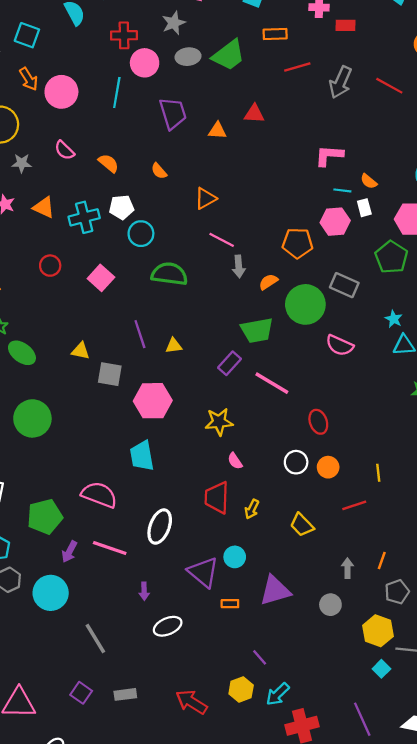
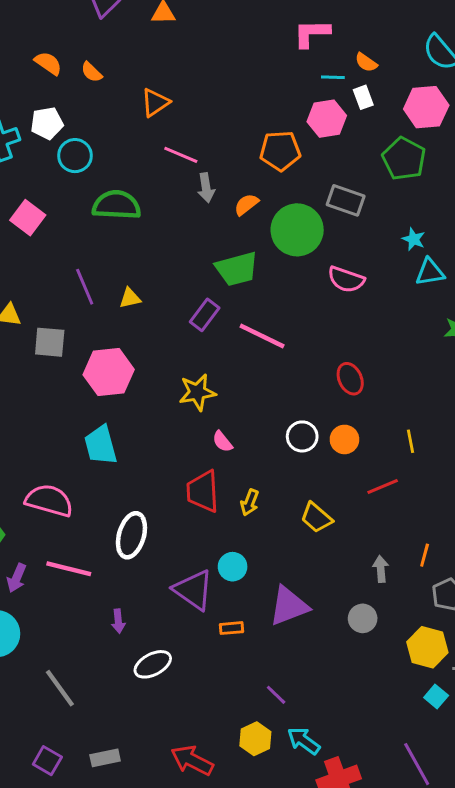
orange semicircle: (109, 163) -> (48, 63), moved
red ellipse: (318, 422) -> (350, 379), moved
cyan arrow: (278, 694) -> (304, 741), turned 85

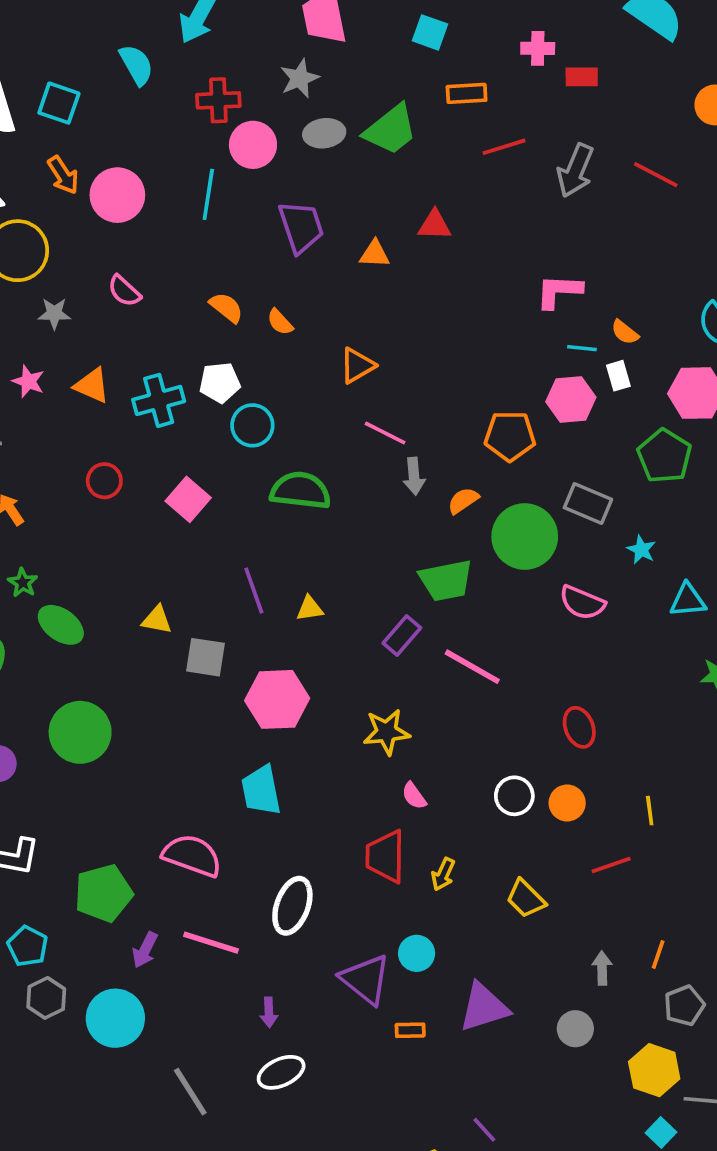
cyan star: (414, 239) -> (641, 550), moved
white ellipse: (153, 664) -> (281, 1072), moved
purple line: (276, 695) -> (484, 1130), moved

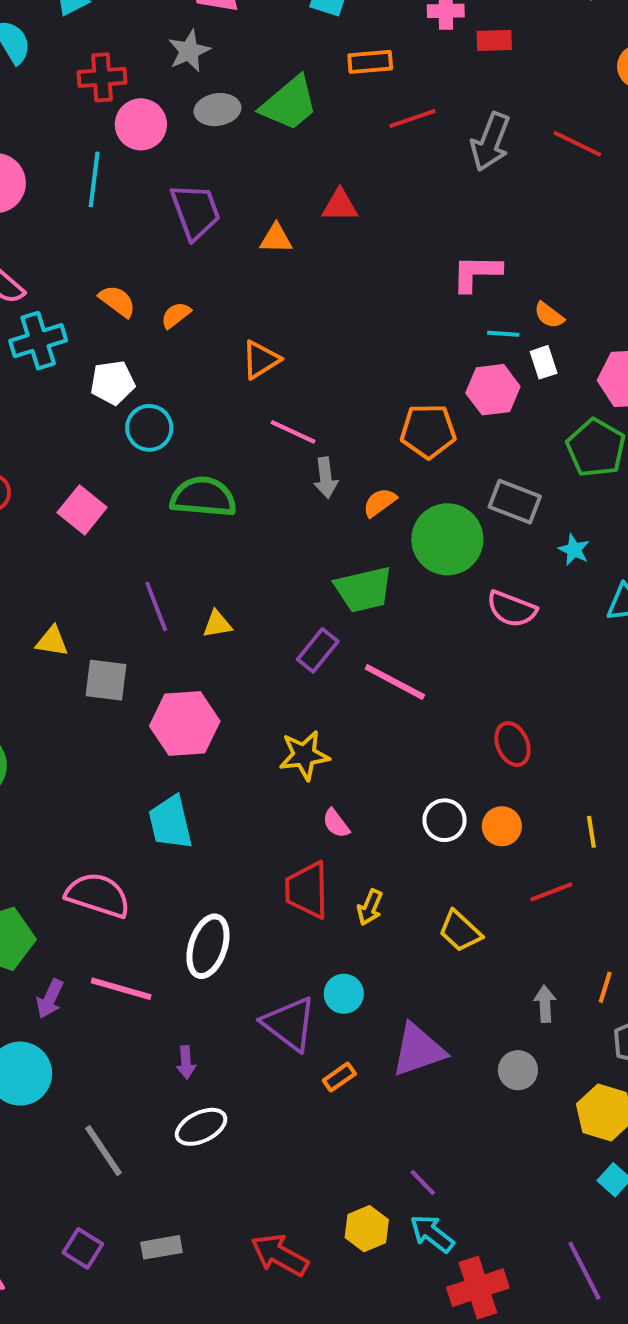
orange semicircle: (280, 322) -> (176, 315), turned 96
cyan cross: (159, 400) -> (38, 341), moved
orange rectangle: (410, 1030) -> (339, 1077), turned -32

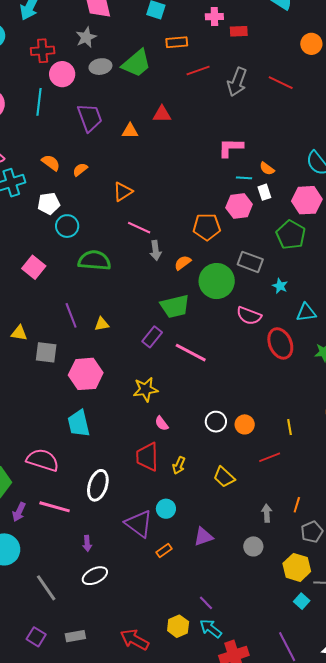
red ellipse: (512, 744) -> (280, 343), moved, size x1.4
purple triangle: (418, 1050) -> (203, 537), size x0.7

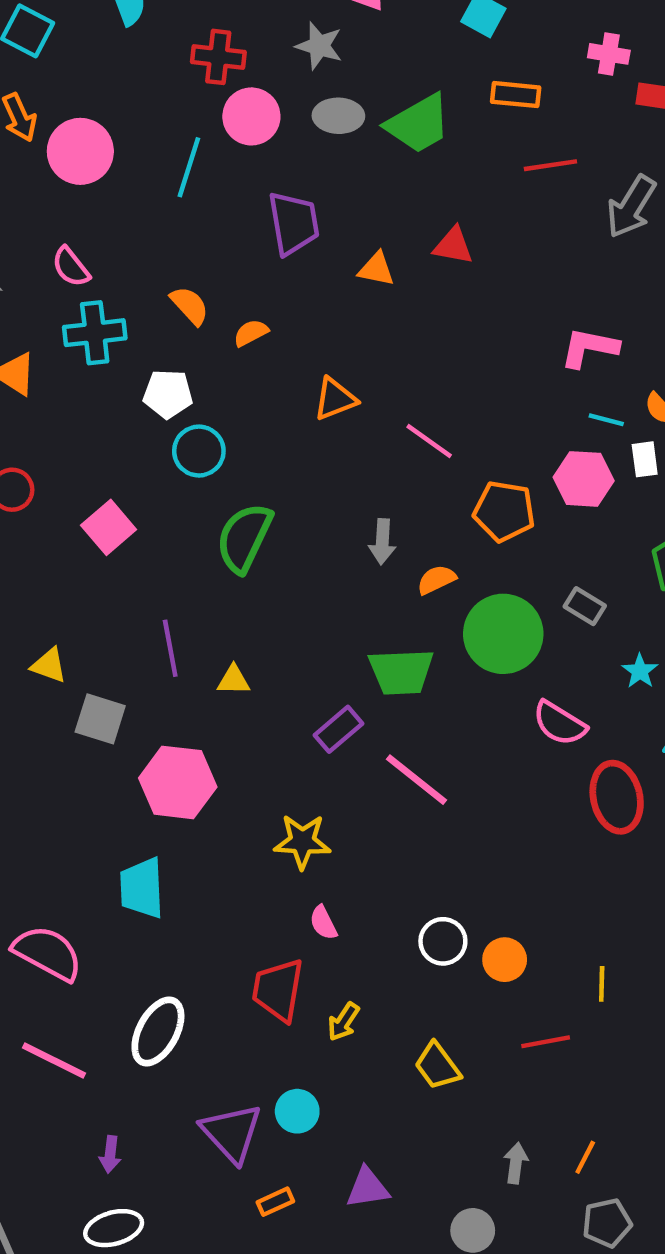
gray star: (86, 37) -> (319, 46), turned 30
pink line: (139, 228) -> (429, 441), moved
green semicircle: (94, 260) -> (244, 538), turned -80
gray rectangle: (250, 262) -> (585, 606), size x0.7

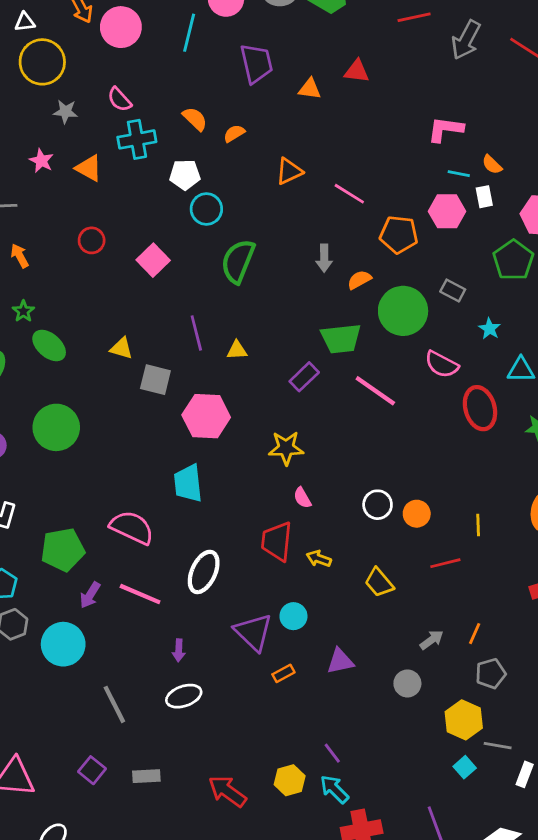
pink line: (417, 780) -> (375, 391), moved
yellow arrow: (344, 1022) -> (319, 559), turned 80
gray arrow: (516, 1163) -> (432, 640), turned 50

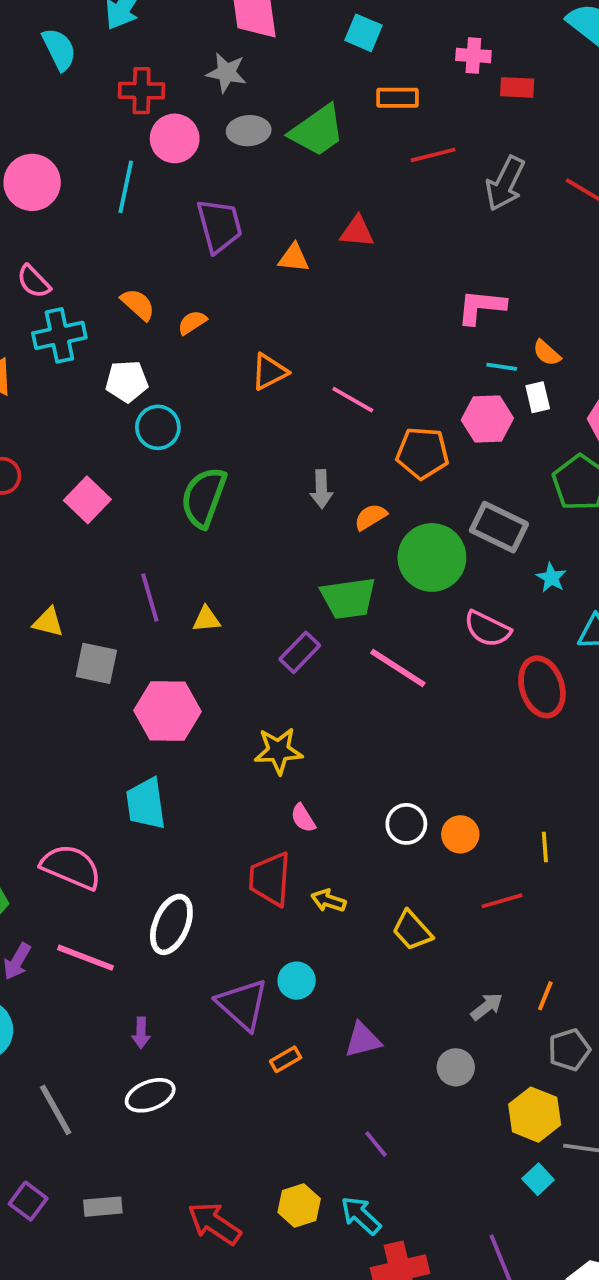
gray rectangle: (453, 290) -> (499, 527), size x1.6
purple line: (332, 753) -> (376, 1144), moved

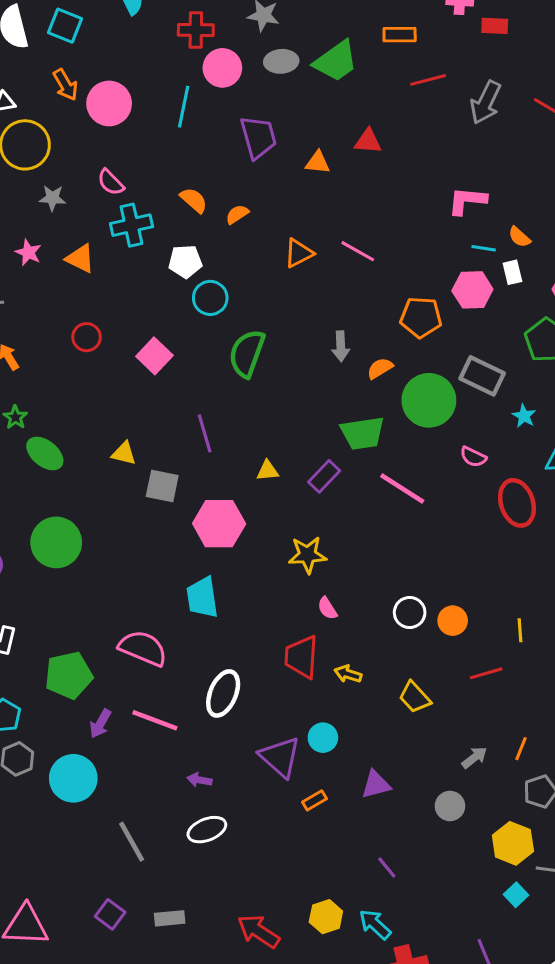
pink line: (353, 400) -> (358, 251), moved
yellow triangle: (206, 619) -> (268, 471), moved
pink semicircle: (487, 629) -> (473, 457), size x0.7
purple arrow: (141, 1033) -> (199, 780), turned 100

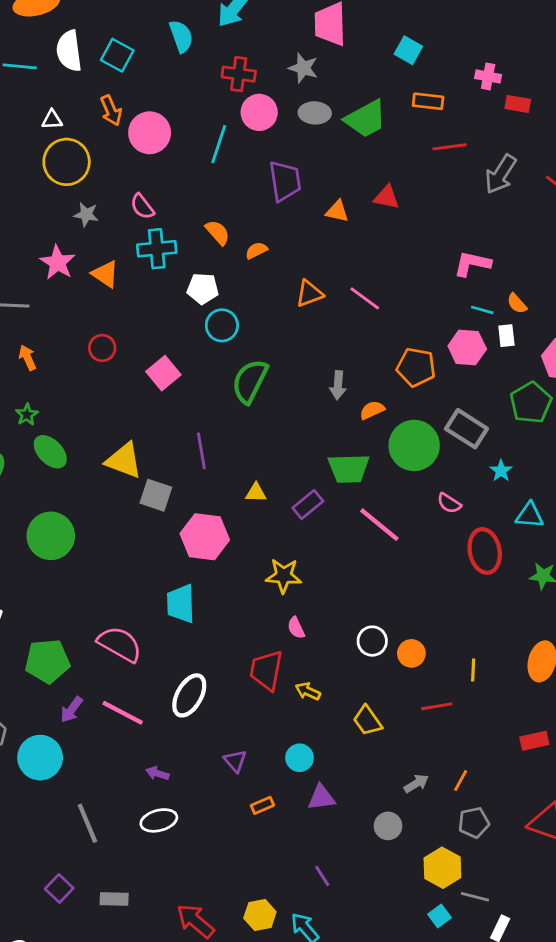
pink star: (28, 253) -> (58, 263), size x1.4
yellow triangle: (124, 453) -> (124, 460), size x1.6
cyan circle: (323, 738) -> (300, 758), moved
purple triangle: (280, 757) -> (235, 761), size x0.6

